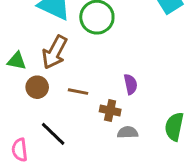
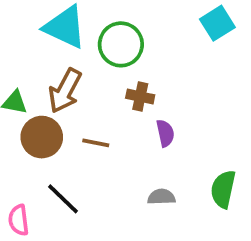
brown circle: (37, 87) -> (42, 137), size x1.4
brown cross: (110, 111) -> (140, 97), moved

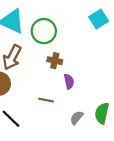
brown line: (96, 143) -> (46, 100), moved
gray semicircle: (161, 197) -> (77, 118), moved, turned -48

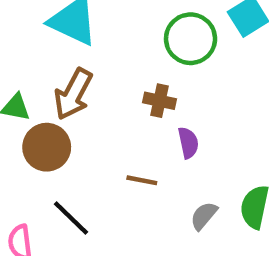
green circle: (44, 31) -> (191, 39), moved

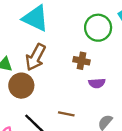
purple semicircle: (188, 143) -> (97, 83), turned 98
brown line: (142, 180) -> (66, 114), moved

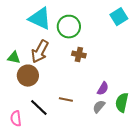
green circle: (98, 28) -> (69, 27), moved
purple semicircle: (97, 83) -> (103, 89), moved, turned -56

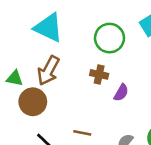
green circle: (69, 27) -> (110, 38), moved
purple semicircle: (103, 89) -> (121, 93), moved

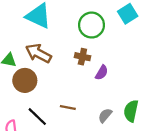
brown arrow: (48, 71) -> (38, 53), turned 90

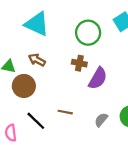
brown arrow: (38, 53) -> (37, 60), size x0.7
purple semicircle: (102, 73) -> (98, 78), size x1.5

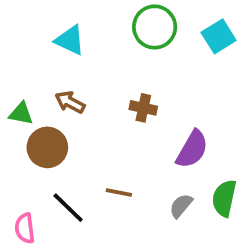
cyan triangle: (37, 24) -> (70, 40), size x0.7
green circle: (88, 33) -> (155, 27), moved
purple semicircle: (98, 78) -> (192, 149), moved

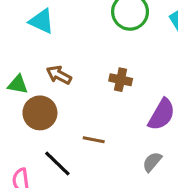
cyan triangle: (70, 40) -> (42, 21), moved
brown line: (119, 193) -> (94, 140), moved

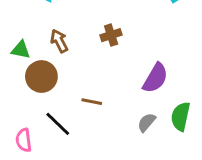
brown arrow: (59, 75) -> (59, 41), turned 35
brown cross: (121, 80) -> (111, 35), moved, turned -30

